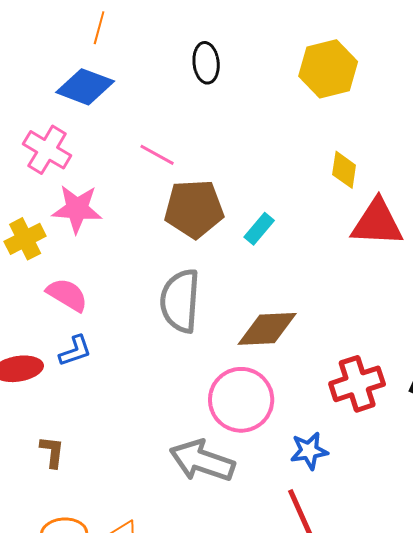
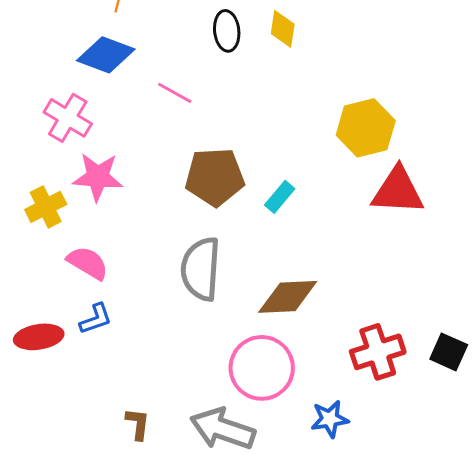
yellow hexagon: (328, 69) -> (366, 128), moved
pink line: (157, 155) -> (175, 93), moved
yellow diamond: (344, 170) -> (283, 29), moved
brown L-shape: (52, 452) -> (138, 424), moved

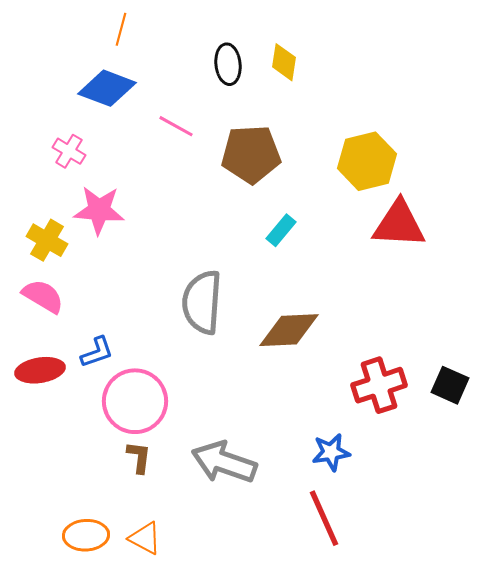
pink cross: (68, 118) -> (69, 151), size x0.7
brown pentagon: (215, 177) -> (251, 154), moved
yellow cross: (46, 207) -> (47, 240), turned -33
pink semicircle: (88, 263) -> (43, 296), moved
pink circle: (262, 368) -> (135, 401), moved

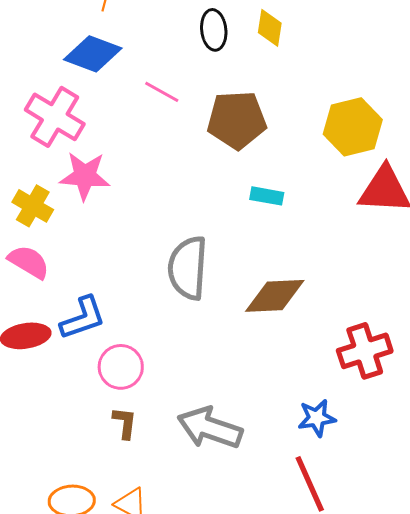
pink cross: (69, 151) -> (55, 117), size x1.8
cyan rectangle: (281, 230) -> (267, 196), turned 60
blue L-shape: (97, 352) -> (83, 318), size x1.4
pink circle: (135, 401) -> (121, 367), size x0.7

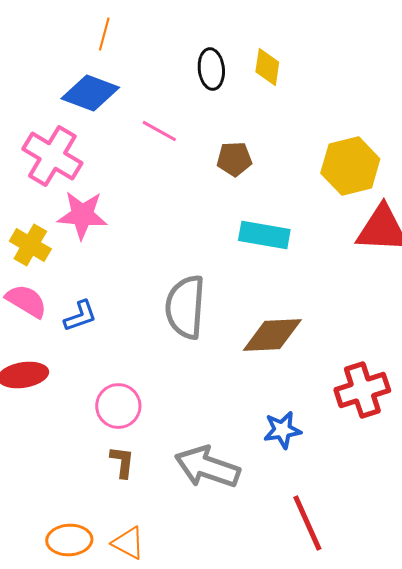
brown pentagon: (237, 120) -> (234, 159), size x0.6
cyan rectangle: (267, 196) -> (264, 235), size x1.5
blue L-shape: (83, 318) -> (80, 316), moved, size x0.7
blue star: (317, 418) -> (282, 430), moved

